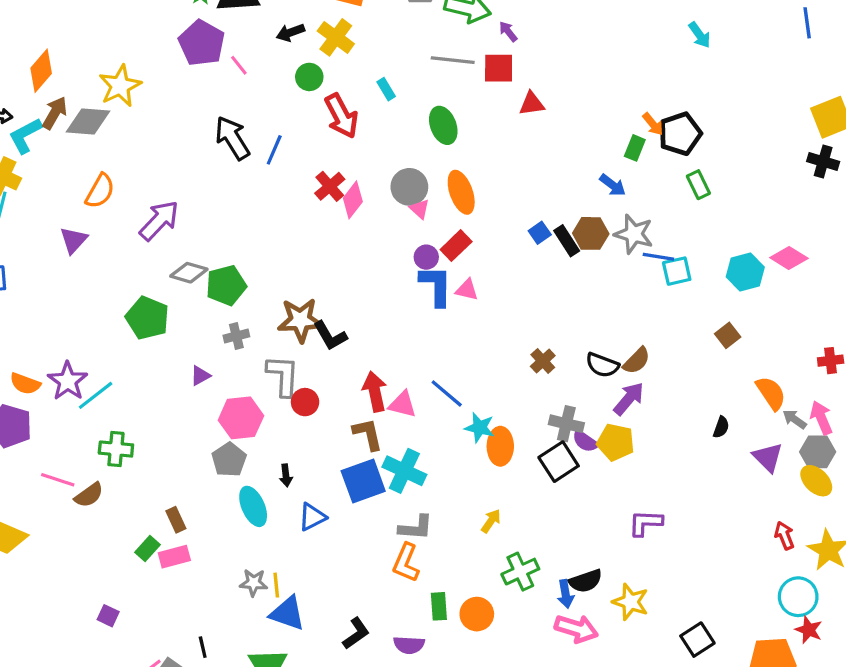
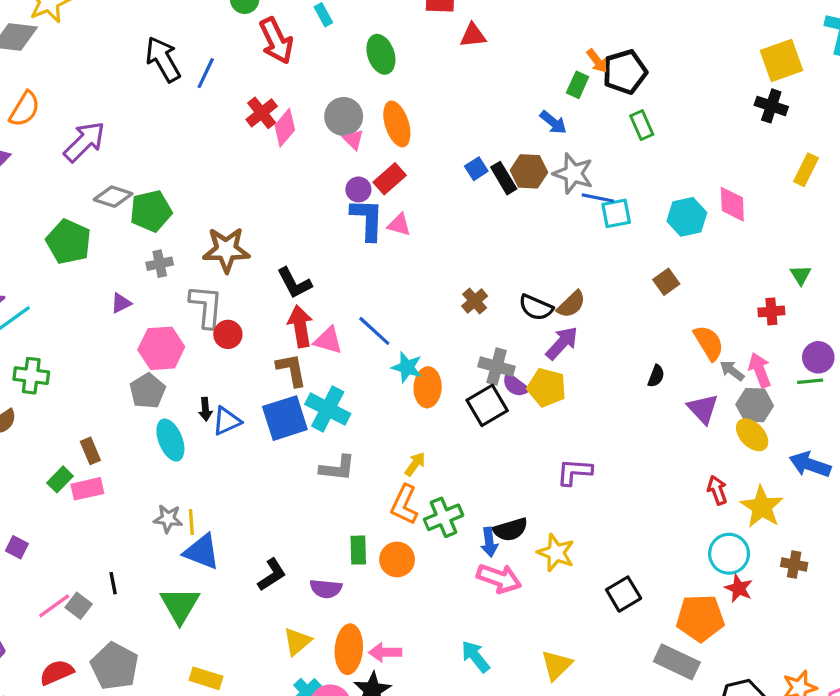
pink diamond: (789, 258) -> (732, 204), turned 54
black L-shape: (330, 336) -> (294, 283), moved
blue triangle: (312, 517) -> (227, 421), moved
orange L-shape: (406, 563) -> (404, 505), moved

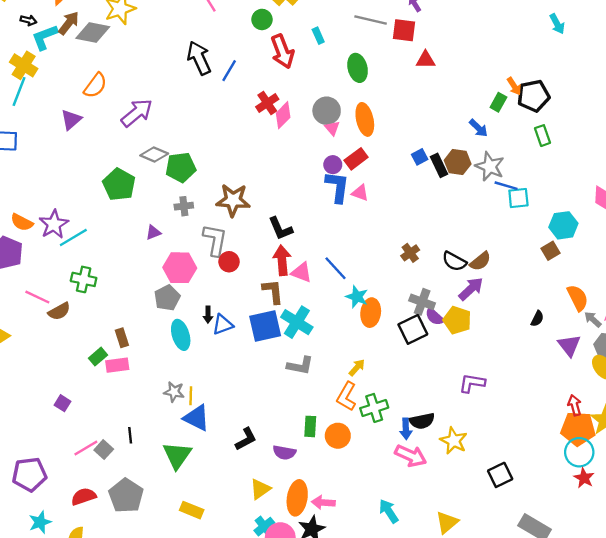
cyan hexagon: (687, 217) -> (563, 225), moved
orange pentagon: (700, 618) -> (578, 429), moved

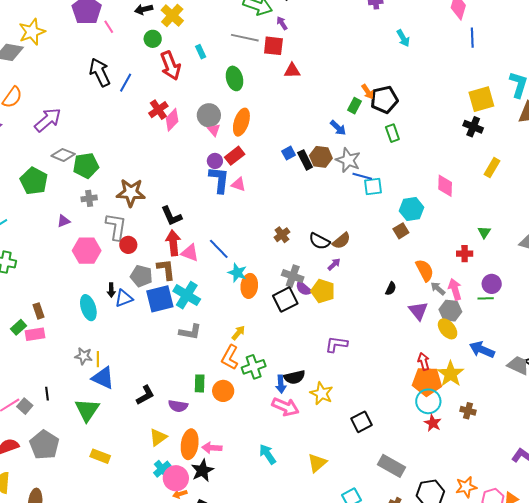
orange ellipse: (365, 119) -> (241, 122), turned 32
purple arrow: (471, 289) -> (334, 264), size x0.6
gray pentagon: (167, 298) -> (141, 276), moved, turned -30

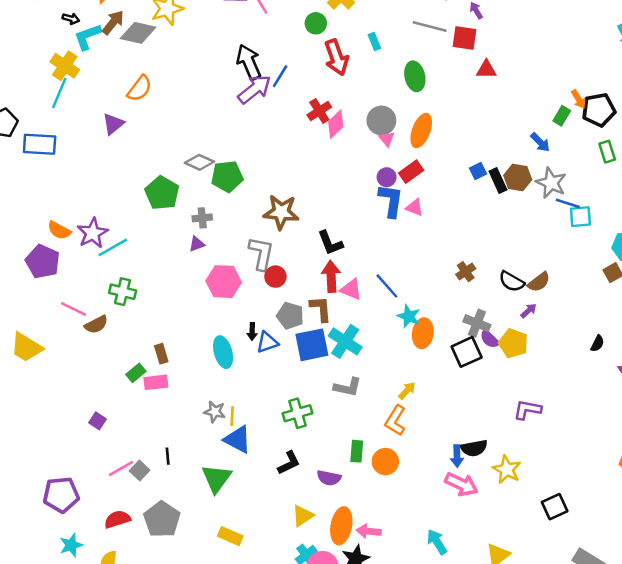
purple arrow: (48, 120) -> (254, 89), moved
gray cross: (89, 198) -> (202, 218), moved
green cross: (254, 367) -> (298, 413), moved

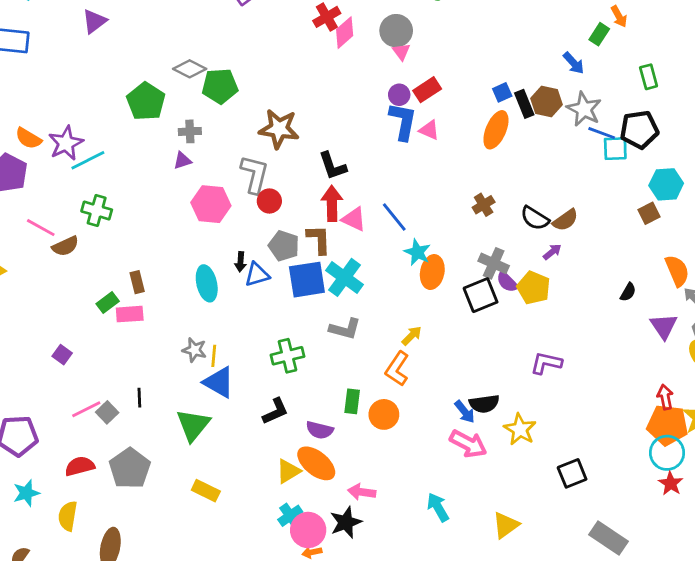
black pentagon: (599, 110) -> (639, 130), moved
orange ellipse: (421, 131) -> (496, 130), moved
blue arrow: (457, 456) -> (465, 412), turned -40
orange ellipse: (341, 526) -> (316, 463), moved, turned -64

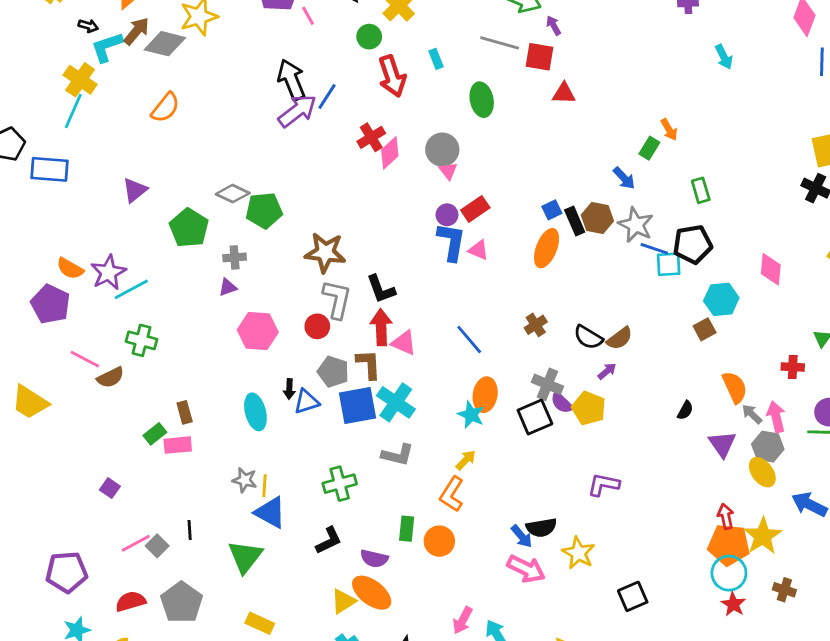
purple triangle: (94, 21) -> (135, 190), moved
gray L-shape: (255, 174) -> (337, 299), moved
blue line: (394, 217) -> (469, 339), moved
cyan star: (417, 252) -> (471, 415), moved
pink arrow: (362, 492) -> (463, 620), moved, turned -68

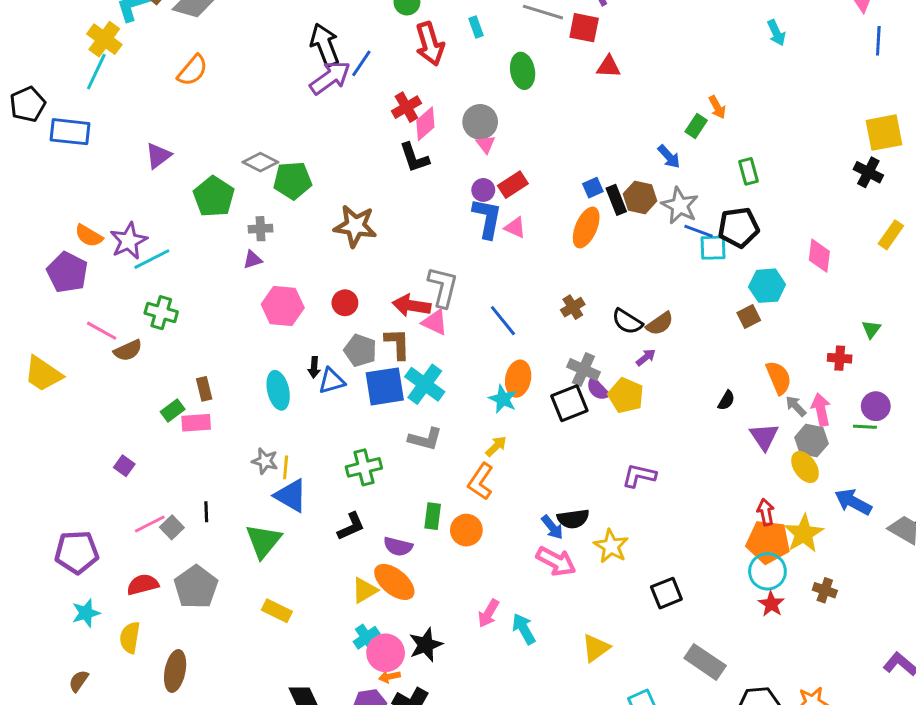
black L-shape: (381, 289) -> (414, 158), moved
gray L-shape: (337, 299) -> (443, 287), moved
red arrow: (381, 327) -> (411, 306), turned -80

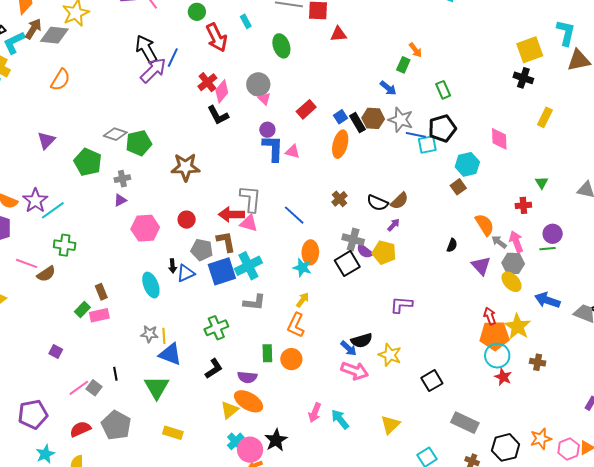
red rectangle: (513, 185) -> (306, 109), moved
cyan cross: (425, 384) -> (248, 266), turned 36

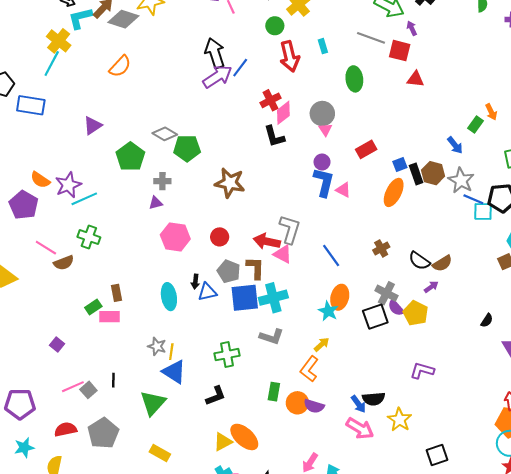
purple semicircle: (247, 377) -> (314, 406), moved

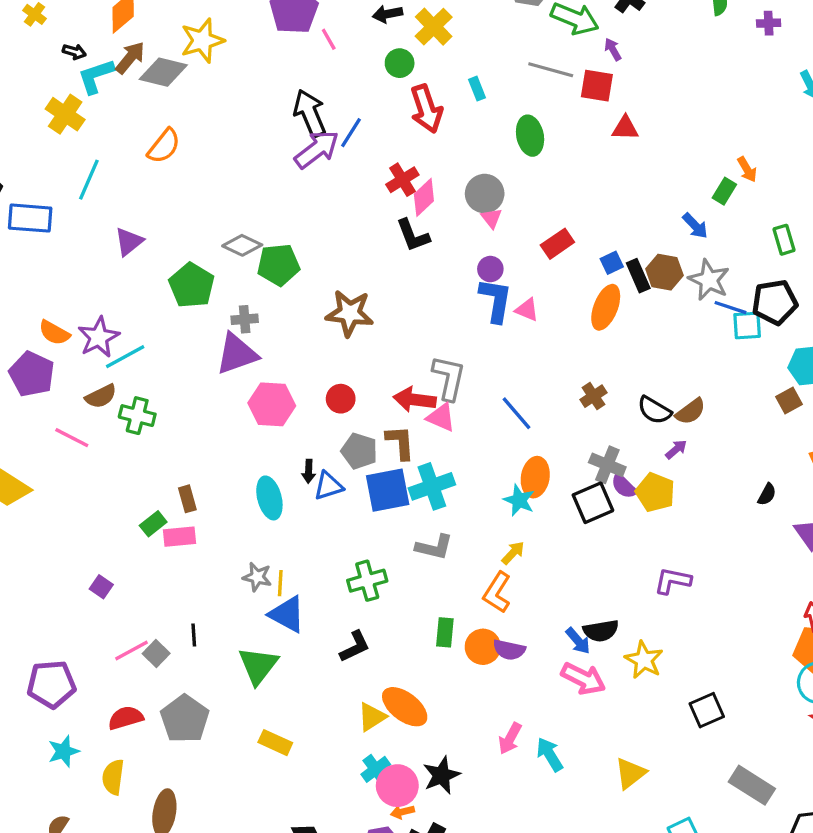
cyan line: (52, 64) -> (89, 180), moved
purple triangle: (156, 203) -> (237, 354), size x2.0
brown semicircle: (64, 263) -> (101, 396), moved

